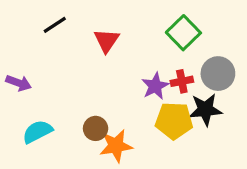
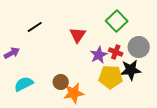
black line: (55, 25) -> (35, 27), moved
red triangle: (107, 41) -> (78, 35), moved
red cross: (182, 81) -> (116, 52), turned 32
purple arrow: (19, 83) -> (12, 53), turned -49

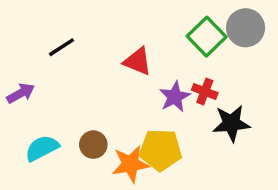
red triangle: (78, 35) -> (138, 61), turned -42
gray circle: (139, 47) -> (246, 28), moved
yellow pentagon: (111, 77) -> (161, 150), moved
brown circle: (61, 82) -> (93, 145), moved

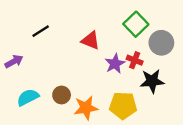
gray circle: (246, 28) -> (161, 43), moved
yellow pentagon: (161, 150) -> (123, 105), moved

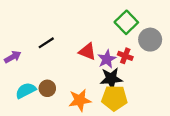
black line: (41, 31) -> (46, 43), moved
red triangle: (91, 40) -> (87, 52), moved
black star: (152, 81) -> (111, 79), moved
brown circle: (62, 95) -> (47, 88), moved

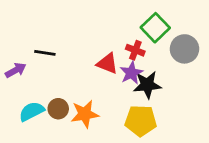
black line: (46, 43) -> (45, 53), moved, turned 42
red cross: (125, 56) -> (135, 50), moved
black star: (111, 79) -> (147, 85), moved
orange star: (80, 100) -> (85, 114), moved

